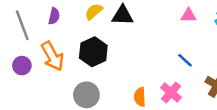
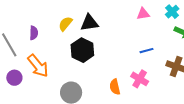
black hexagon: (93, 52) -> (82, 50), moved
blue line: (185, 60) -> (146, 51), turned -48

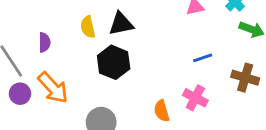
yellow semicircle: (65, 24) -> (88, 27), turned -49
purple circle: (14, 78) -> (20, 94), moved

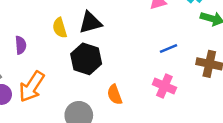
orange arrow: (53, 88) -> (32, 87), turned 80
orange semicircle: (162, 111) -> (115, 95), moved

